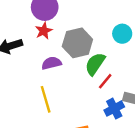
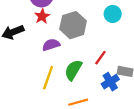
green semicircle: (95, 64) -> (73, 70), moved
yellow line: (46, 99) -> (48, 78), turned 40

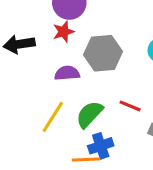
red line: (100, 58) -> (130, 106), turned 64
blue cross: (110, 82) -> (101, 146), moved

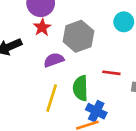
green semicircle: (89, 114) -> (81, 88), turned -30
blue cross: (101, 146) -> (96, 111), turned -30

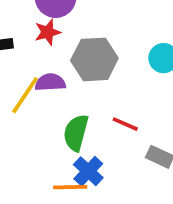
yellow line: (52, 98) -> (25, 95), moved

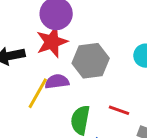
red star: (48, 32) -> (52, 42), size x1.5

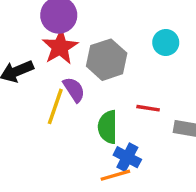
purple semicircle: (57, 82) -> (74, 90), turned 75

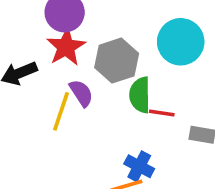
cyan circle: (166, 42) -> (181, 42), size x1.6
green semicircle: (108, 127) -> (140, 95), moved

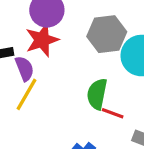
gray hexagon: (117, 61) -> (107, 34), moved
purple semicircle: (81, 93) -> (25, 68), moved

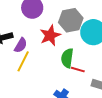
red star: (42, 40) -> (50, 35), moved
purple semicircle: (25, 68) -> (21, 45), turned 56

